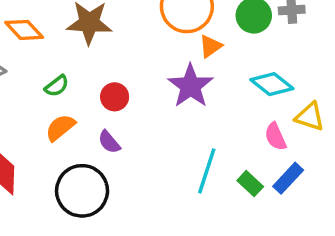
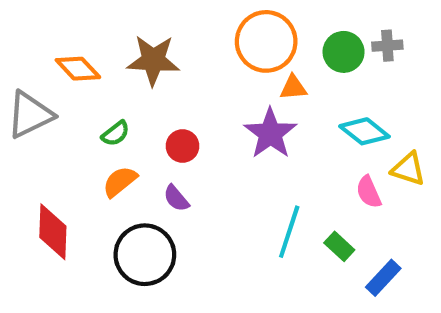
orange triangle: (210, 46) -> (293, 87), turned 30
blue rectangle: (288, 178) -> (383, 278), moved

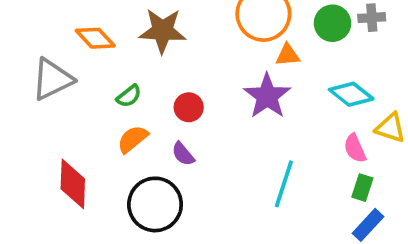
green rectangle: (339, 246) -> (362, 188), moved, turned 65

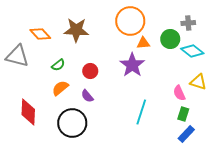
green circle: (332, 23) -> (170, 39), moved
gray triangle: (52, 79) -> (17, 56), turned 40
cyan diamond: (351, 94) -> (192, 51), moved

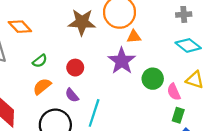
brown star: (76, 30) -> (82, 22), moved
green circle: (170, 39) -> (153, 79), moved
cyan line: (141, 112) -> (94, 113), moved

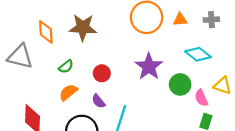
brown star: (82, 22) -> (83, 27), moved
orange diamond: (20, 27) -> (46, 32), turned 40
orange triangle: (134, 37) -> (180, 20), moved
cyan diamond: (188, 45) -> (198, 54), moved

